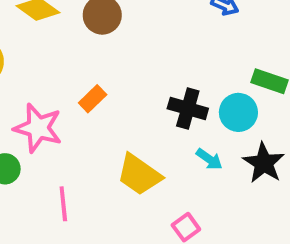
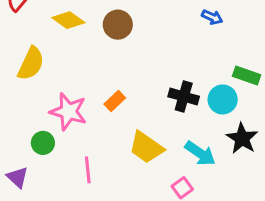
orange rectangle: (93, 99) -> (115, 101), moved
cyan arrow: (209, 159) -> (200, 153), moved, size x1.5

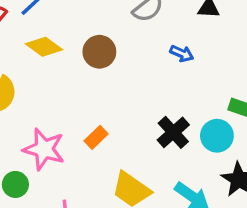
blue arrow: (212, 17) -> (182, 53), moved
black cross: (184, 96) -> (173, 132), turned 32

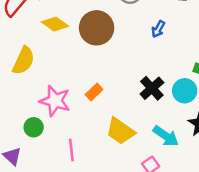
brown circle: (99, 52) -> (97, 28), size x1.4
blue arrow: (182, 53) -> (158, 29), turned 96

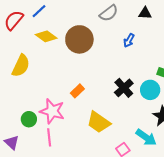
pink star: (55, 101) -> (52, 111), moved
cyan arrow: (166, 136) -> (146, 137), moved
pink line: (71, 150) -> (49, 137), moved

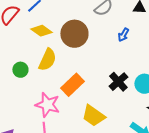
yellow semicircle: (21, 66) -> (47, 60), moved
orange rectangle: (77, 91) -> (72, 85), size x1.6
green circle: (29, 119) -> (20, 70), moved

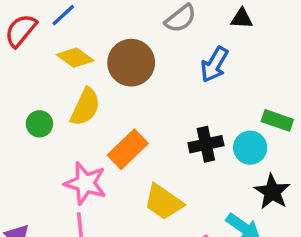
blue arrow: (123, 35) -> (214, 64), size x1.5
black cross: (118, 82) -> (206, 144), turned 30

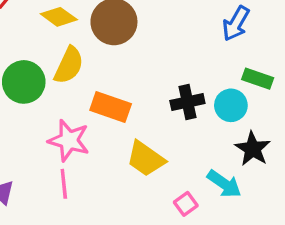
blue arrow: (214, 64) -> (236, 23), moved
green circle: (39, 124) -> (24, 82), size x1.6
orange rectangle: (128, 149) -> (111, 107), turned 63

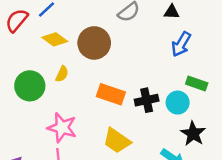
yellow semicircle: (69, 65) -> (62, 74), size x0.6
orange rectangle: (111, 107) -> (111, 94), moved

